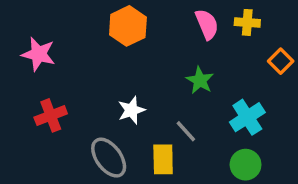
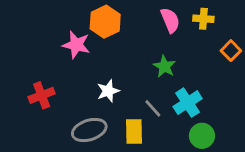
pink star: (38, 54) -> (76, 45), moved
cyan cross: (247, 117) -> (188, 103), moved
gray ellipse: (109, 158) -> (89, 130), turned -72

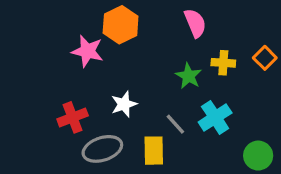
yellow cross: (203, 19) -> (223, 63), moved
red cross: (42, 95) -> (73, 117), moved
green circle: (202, 136) -> (258, 156), moved

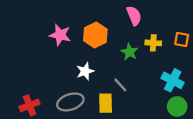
orange hexagon: (121, 25) -> (95, 35), moved
orange square: (265, 58) -> (182, 39), turned -35
red cross: (73, 117) -> (29, 105), moved
cyan cross: (215, 117) -> (173, 80), moved, turned -30

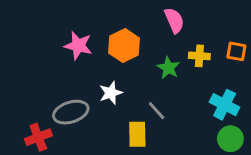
gray ellipse: (70, 102) -> (71, 112), moved

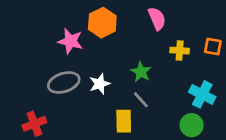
orange hexagon: (124, 46) -> (102, 23), moved
green star: (168, 68) -> (141, 72), moved
gray ellipse: (71, 112) -> (64, 82), moved
green circle: (230, 139) -> (192, 125), moved

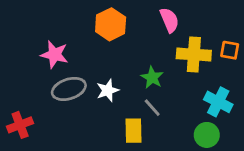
pink star: (70, 41) -> (54, 54), moved
yellow cross: (180, 51) -> (194, 54), size x1.6
red cross: (34, 124) -> (20, 125), moved

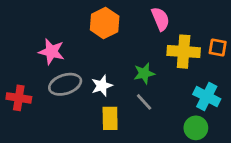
green star: (152, 77) -> (144, 73), turned 30
red cross: (20, 125) -> (19, 98), moved, turned 30
yellow rectangle: (133, 131) -> (110, 118), moved

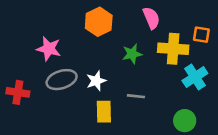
orange square: (218, 47) -> (201, 35), moved
green star: (144, 73) -> (132, 54), moved
cyan cross: (207, 97) -> (195, 77), moved, turned 30
gray line: (144, 102) -> (136, 96), turned -42

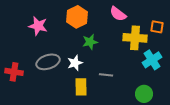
pink semicircle: (151, 18) -> (118, 14), turned 150
pink star: (49, 49) -> (38, 26), moved
green star: (132, 54) -> (90, 42), moved

